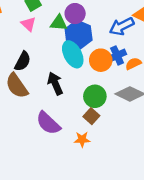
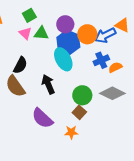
green triangle: (59, 23) -> (41, 33), moved
orange circle: (101, 60) -> (87, 34), moved

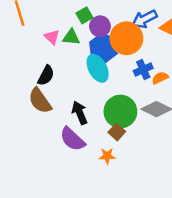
green square: (29, 15) -> (84, 15), moved
orange circle: (87, 34) -> (126, 38), size x1.4
blue arrow: (105, 35) -> (144, 19), moved
black arrow: (48, 84) -> (80, 113), moved
green circle: (82, 95) -> (120, 112), size x1.4

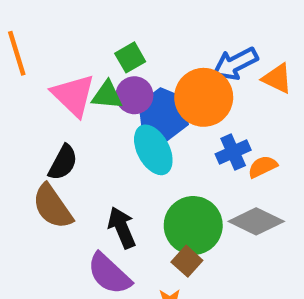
purple circle: (100, 26) -> (134, 95), moved
pink triangle: (52, 37) -> (73, 95), size x1.6

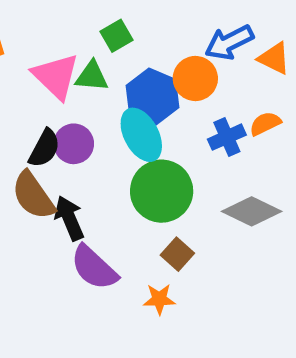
purple circle: (134, 95) -> (74, 144), moved
orange circle: (204, 97) -> (195, 78), size x0.7
orange semicircle: (263, 167) -> (265, 124), moved
green circle: (193, 225) -> (162, 191), moved
black arrow: (122, 228) -> (69, 218), moved

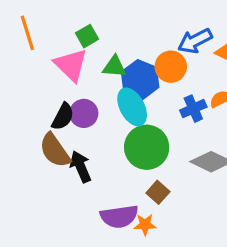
green square: (117, 36) -> (87, 36), moved
green triangle: (92, 76) -> (114, 67), moved
purple semicircle: (94, 268) -> (119, 217), moved, turned -51

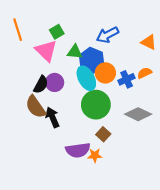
blue arrow: (195, 41) -> (107, 35), moved
orange circle: (171, 67) -> (105, 73), moved

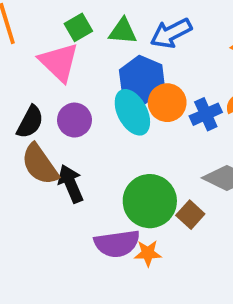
green triangle: (75, 52) -> (123, 31), moved
black semicircle: (41, 85) -> (30, 122), moved
green circle: (96, 105) -> (150, 201), moved
brown square: (103, 134) -> (190, 215), moved

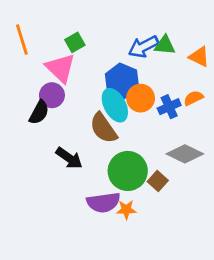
green triangle: (123, 31) -> (165, 45), moved
purple circle: (74, 120) -> (52, 95), moved
brown semicircle: (40, 164) -> (103, 128), moved
black arrow: (71, 184) -> (69, 158), turned 148

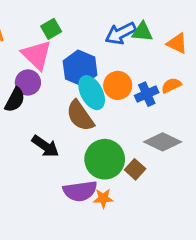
blue hexagon: (122, 81) -> (80, 68), moved

